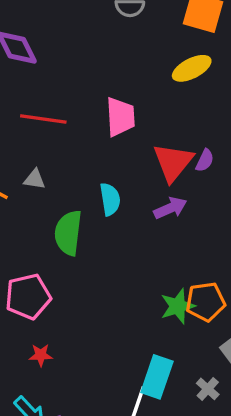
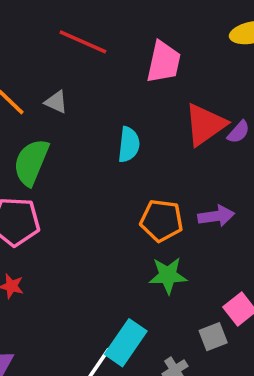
purple arrow: (170, 208) -> (216, 216), moved
green semicircle: (68, 233) -> (31, 162), moved
orange pentagon: (206, 302) -> (162, 221), moved

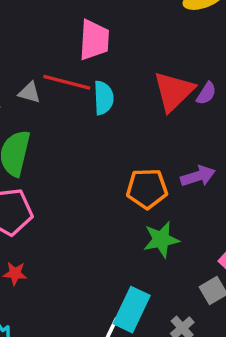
red line: (83, 42) -> (67, 82), moved
pink trapezoid: (164, 62) -> (94, 40), moved
cyan semicircle: (129, 145) -> (103, 98), moved

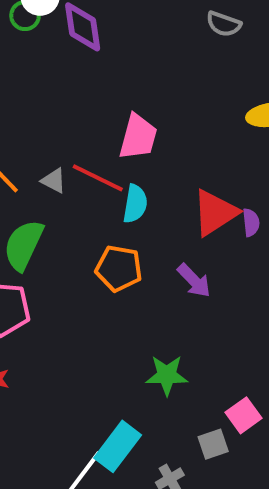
purple semicircle: (206, 93) -> (251, 222), turned -50
purple arrow: (198, 176) -> (194, 281), moved, turned 52
orange pentagon: (147, 189) -> (119, 268), moved

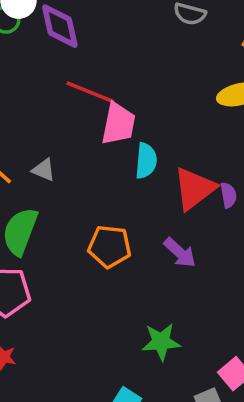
red line: (98, 178) -> (90, 92), moved
cyan semicircle: (135, 204) -> (146, 161), moved

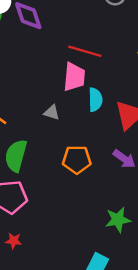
red line: (90, 92) -> (85, 51), moved
gray triangle: (44, 170) -> (52, 113), moved

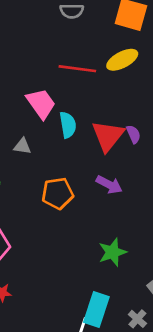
red line: (85, 51) -> (77, 69), moved
pink trapezoid: (74, 77) -> (41, 103), turned -32

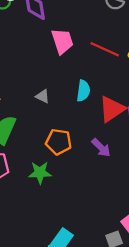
pink trapezoid: (41, 103) -> (62, 41), moved
green star: (113, 252) -> (40, 173), moved

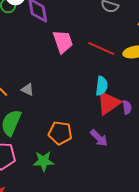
cyan semicircle: (83, 91) -> (102, 86), moved
gray triangle: (43, 96) -> (28, 90), moved

